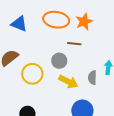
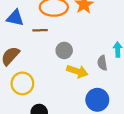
brown line: (74, 44) -> (40, 30), moved
yellow circle: (32, 74) -> (22, 83), moved

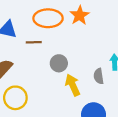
yellow arrow: (77, 71) -> (73, 85), turned -132

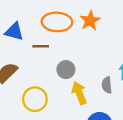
yellow circle: (15, 98) -> (35, 99), moved

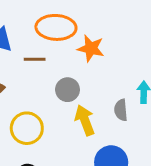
orange star: (90, 21) -> (91, 48), moved, turned -30

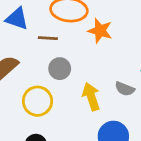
gray circle: (67, 90) -> (60, 69), moved
gray semicircle: (121, 110) -> (125, 89), turned -66

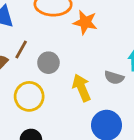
brown line: (48, 38) -> (21, 50), moved, turned -60

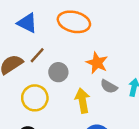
orange star: (85, 22) -> (97, 63), moved
gray semicircle: (114, 78) -> (109, 86), moved

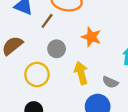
brown line: (37, 55) -> (47, 21), moved
gray semicircle: (109, 86) -> (110, 82), moved

